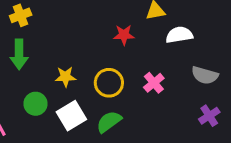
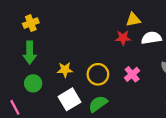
red star: (124, 35) -> (123, 38), moved
green circle: (36, 104) -> (33, 83), moved

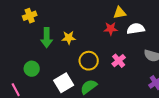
green arrow: (30, 53) -> (47, 38), moved
yellow star: (65, 70) -> (69, 38), moved

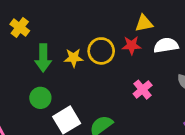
yellow cross: (30, 16) -> (20, 27), turned -32
yellow circle: (89, 61) -> (101, 51), moved
green circle: (32, 69) -> (40, 98), moved

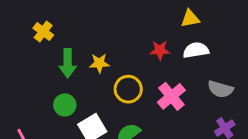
yellow triangle: (144, 23) -> (190, 19), moved
yellow circle: (101, 51) -> (128, 89), moved
pink cross: (143, 90) -> (171, 96), size x1.4

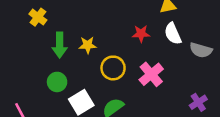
white semicircle: (196, 50) -> (173, 34), turned -105
gray semicircle: (220, 89) -> (201, 50), moved

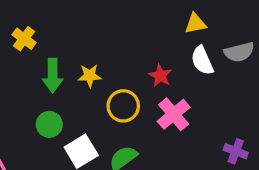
red star: (141, 34) -> (160, 76), moved, turned 30
gray semicircle: (201, 50) -> (239, 52), moved, turned -30
purple cross: (198, 102) -> (236, 151), turned -36

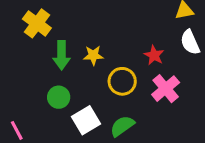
yellow cross: (24, 39) -> (37, 23), size x1.4

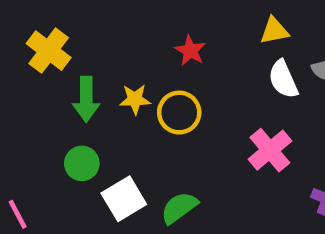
red star: (154, 55) -> (190, 51), moved
yellow circle: (122, 81) -> (179, 113), moved
pink cross: (166, 89) -> (270, 150), moved

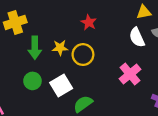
yellow triangle: (274, 31) -> (144, 12), moved
yellow cross: (49, 51) -> (15, 22), turned 35
white square: (124, 199) -> (61, 86), moved

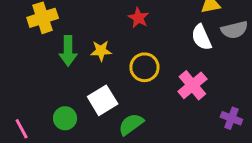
yellow circle: (83, 55) -> (144, 67), moved
green circle: (32, 81) -> (65, 118), moved

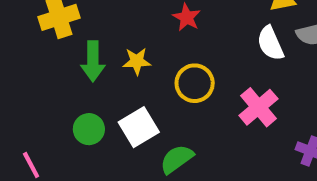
green circle: (65, 118) -> (89, 129), moved

